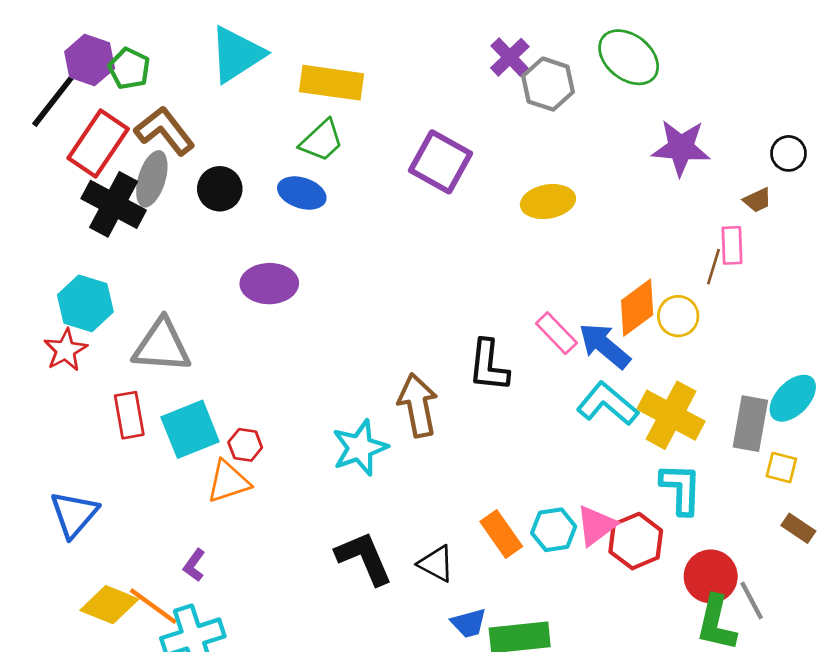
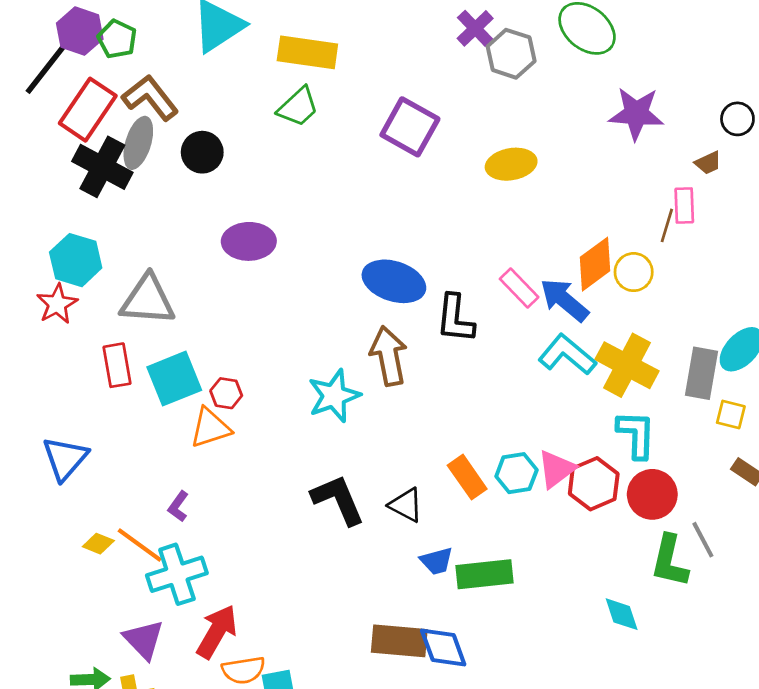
blue ellipse: (302, 193) -> (394, 281), moved, size x1.4
red circle: (711, 576) -> (652, 494), moved
yellow diamond: (109, 605) -> (98, 544), size x0.6

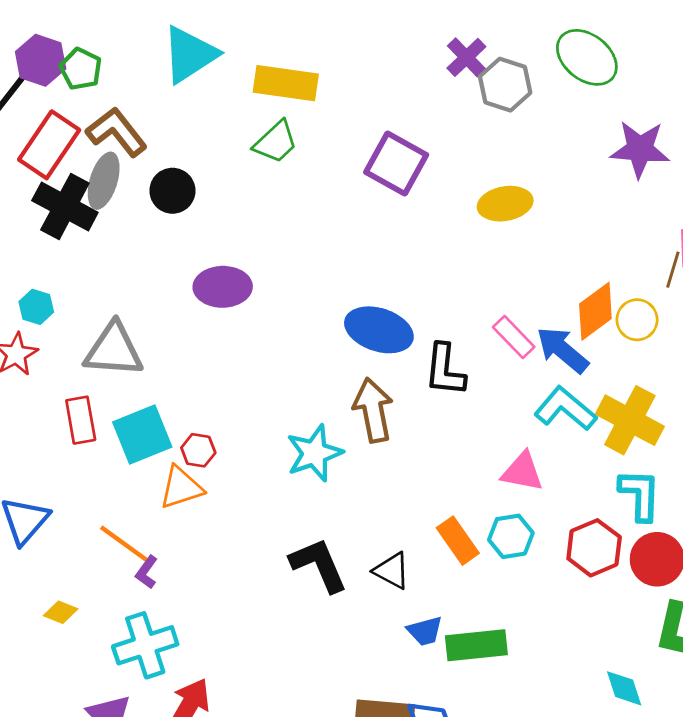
cyan hexagon: (76, 260) -> (36, 307), size x0.6
pink triangle: (556, 469) -> (522, 472), moved, turned 48
orange line: (140, 545) -> (124, 543), moved

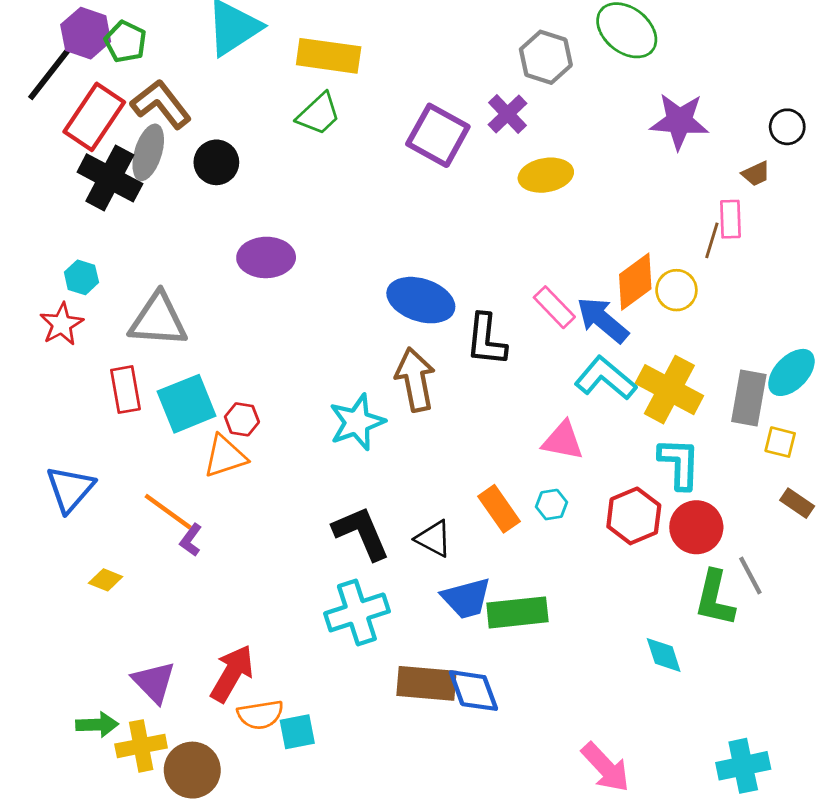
purple cross: (466, 57) -> (507, 114), moved
cyan hexagon: (511, 536) -> (551, 505), size x0.7
blue trapezoid: (425, 631) -> (466, 598), size x1.4
cyan cross: (145, 645) -> (357, 612), moved

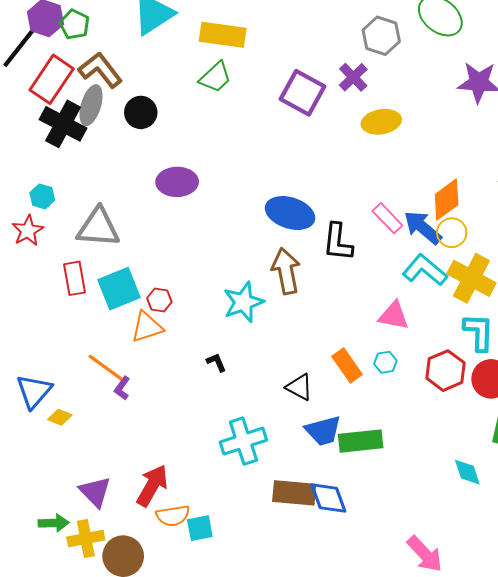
yellow circle: (676, 290) -> (452, 233), moved
blue triangle: (70, 489) -> (34, 391), moved
black L-shape: (361, 533) -> (216, 362), moved, size x0.5

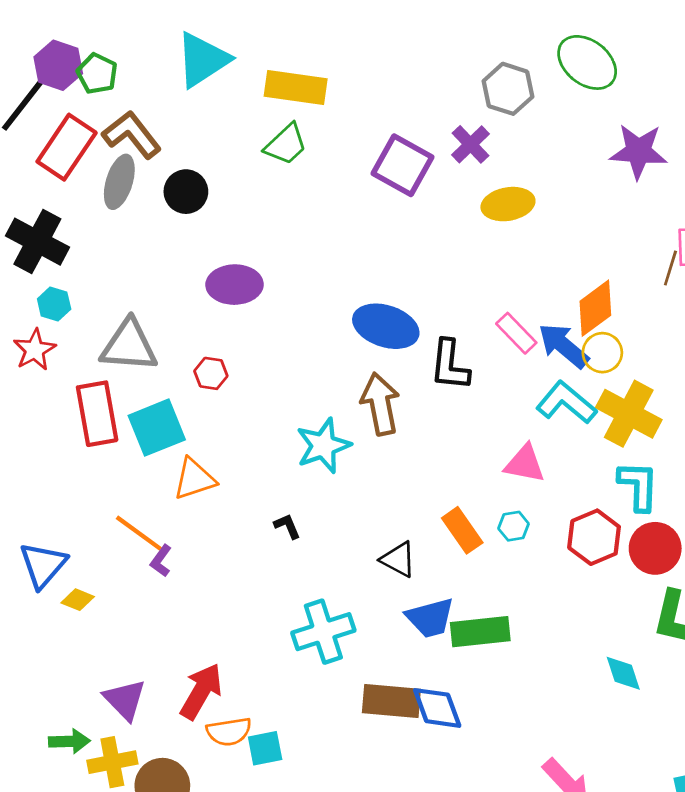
black cross: (63, 124) -> (37, 242), moved
red rectangle: (74, 278) -> (97, 414), size x1.4
red hexagon: (159, 300) -> (211, 373), moved

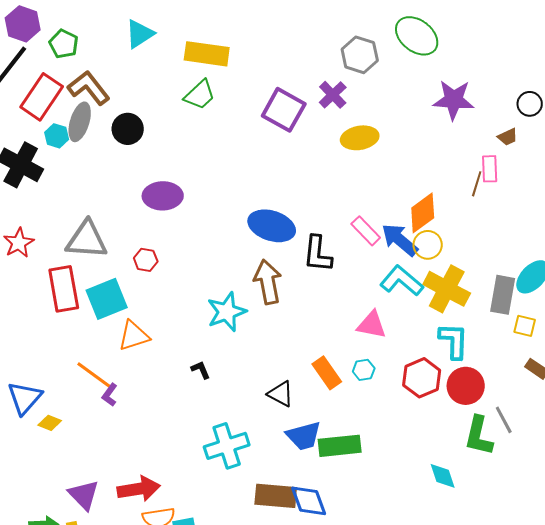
cyan triangle: (203, 60) -> (140, 34), size x0.7
purple hexagon: (58, 65) -> (23, 24), moved
cyan hexagon: (54, 304) -> (57, 136), moved
red arrow: (201, 691) -> (139, 489), turned 51

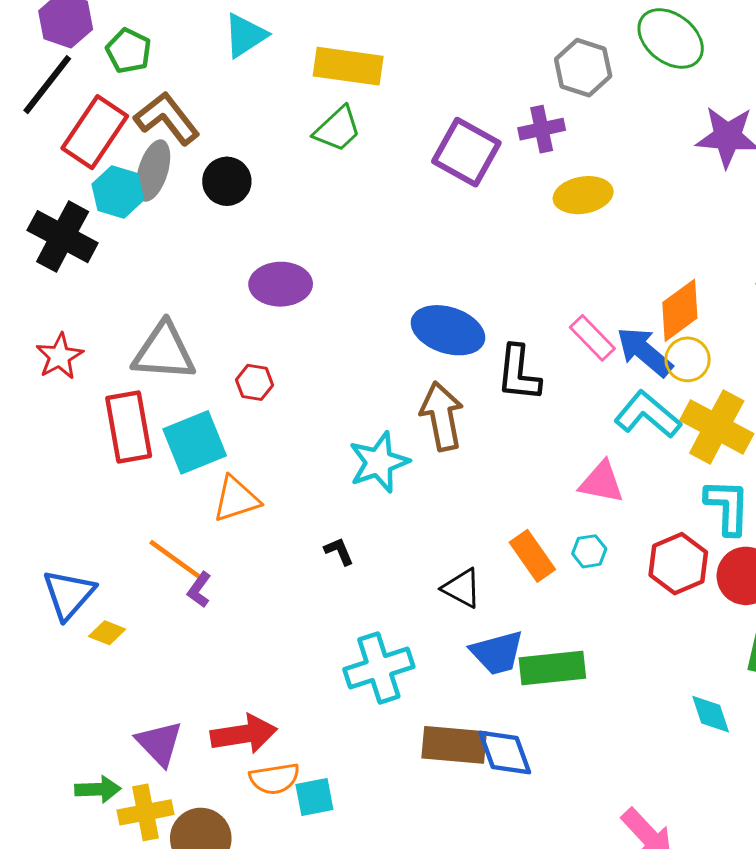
purple cross: (333, 95) -> (542, 129), turned 32
cyan hexagon: (57, 136) -> (118, 192), size x1.4

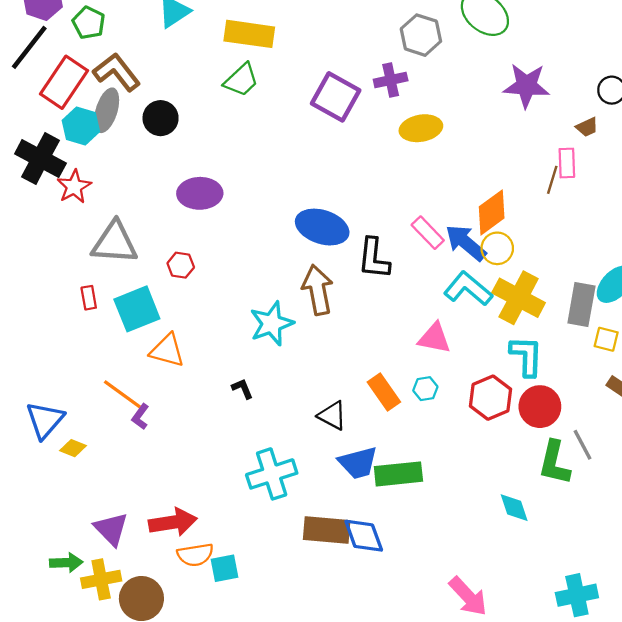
red star: (59, 356) -> (74, 187), moved
red rectangle: (129, 427) -> (89, 298), size x0.5
orange triangle: (236, 499) -> (167, 350), turned 33

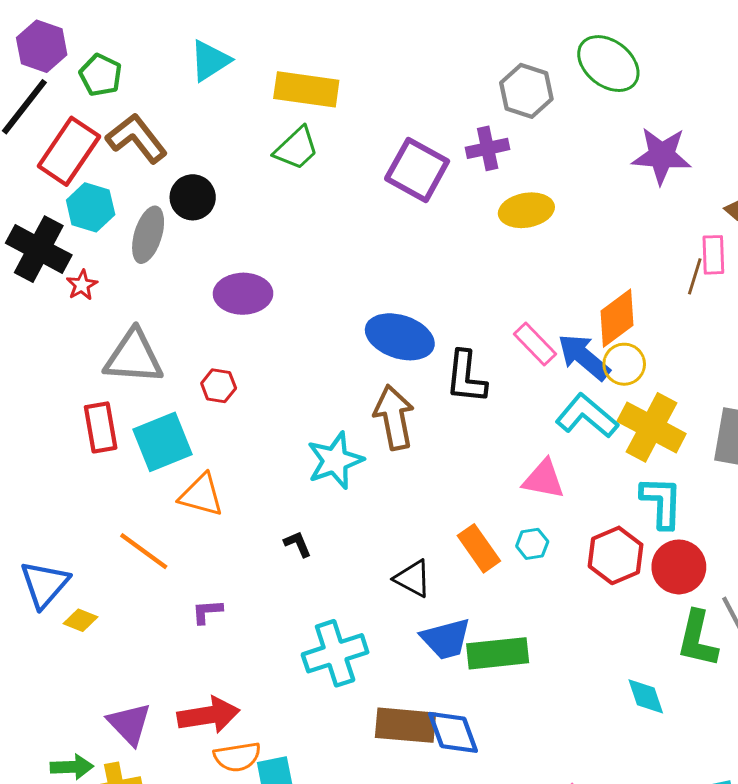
gray ellipse: (107, 110) -> (148, 235), moved
red star: (74, 187) -> (82, 285), size x0.7
red rectangle: (89, 298) -> (101, 427), size x1.6
purple L-shape: (140, 417) -> (207, 612), moved, turned 50

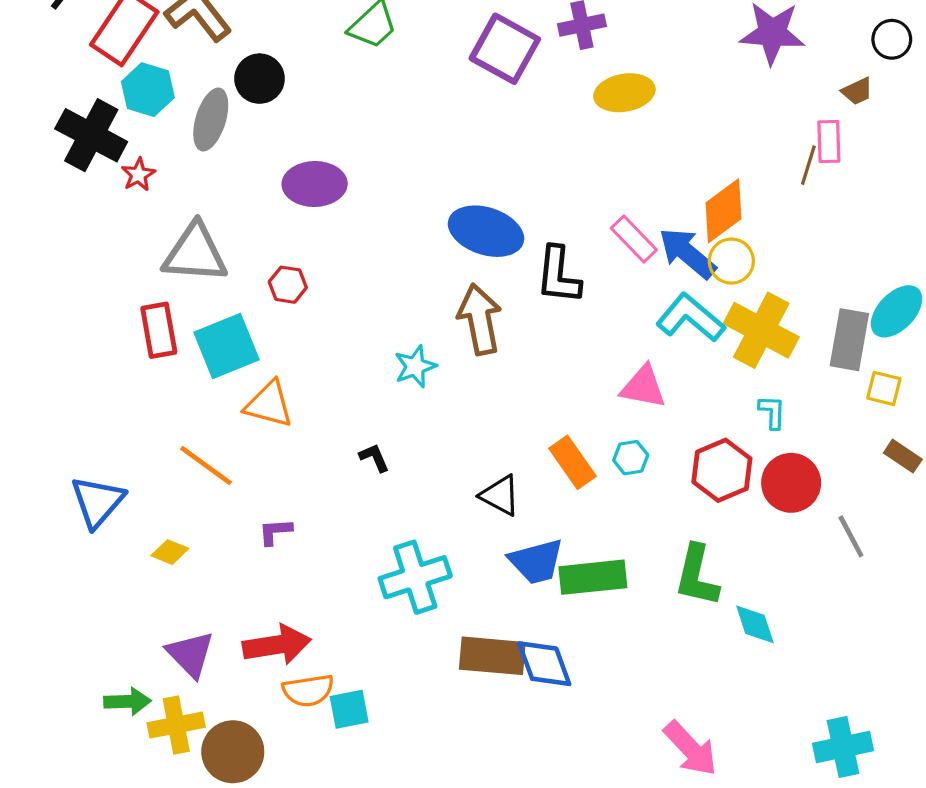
cyan star: (335, 461) -> (415, 366), size x0.7
cyan L-shape: (662, 502) -> (772, 412), size x0.6
yellow diamond: (80, 620) -> (170, 552), moved
green L-shape: (698, 639) -> (697, 576), moved

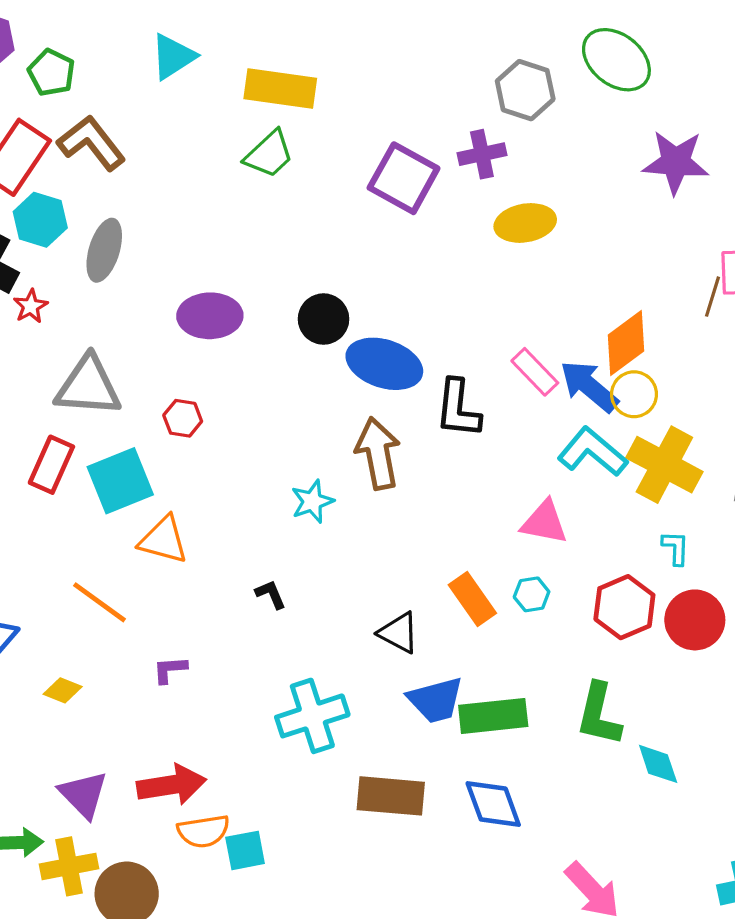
black circle: (260, 79) -> (324, 319), moved
red rectangle: (159, 330) -> (51, 465), turned 34
blue diamond: (544, 664) -> (493, 804), moved

